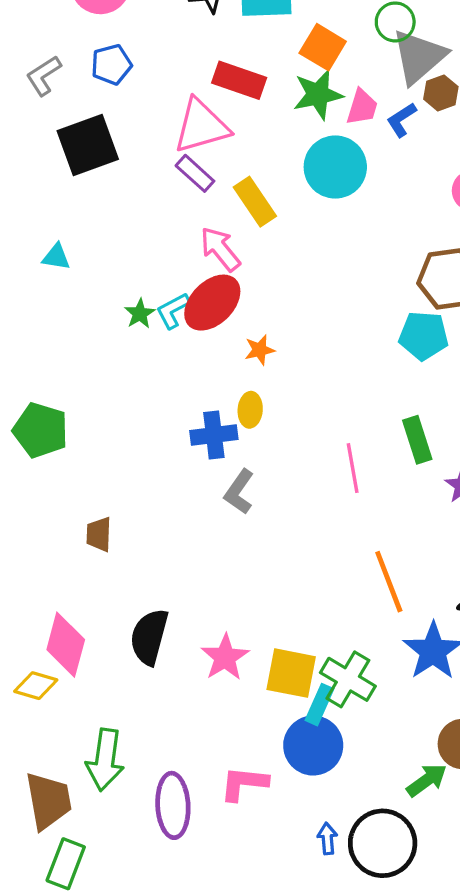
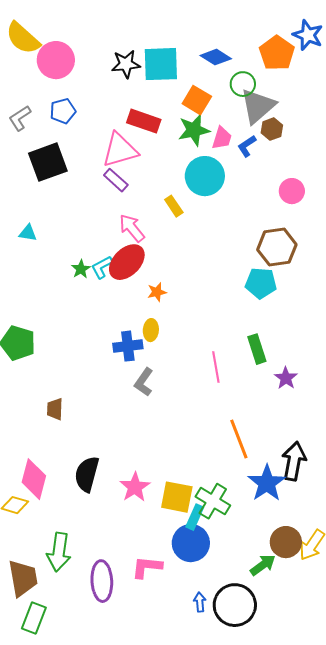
yellow rectangle: (255, 202) -> (174, 206), moved, size x0.7

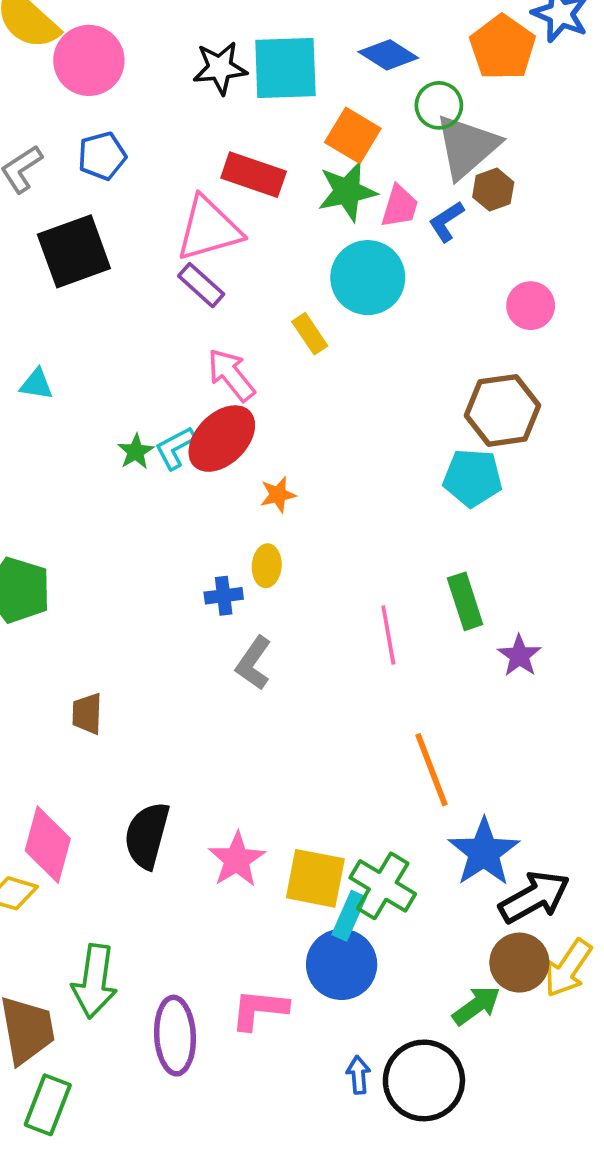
blue cross: (128, 346) -> (224, 596), size x0.7
black arrow: (294, 461) -> (534, 897), moved, turned 51

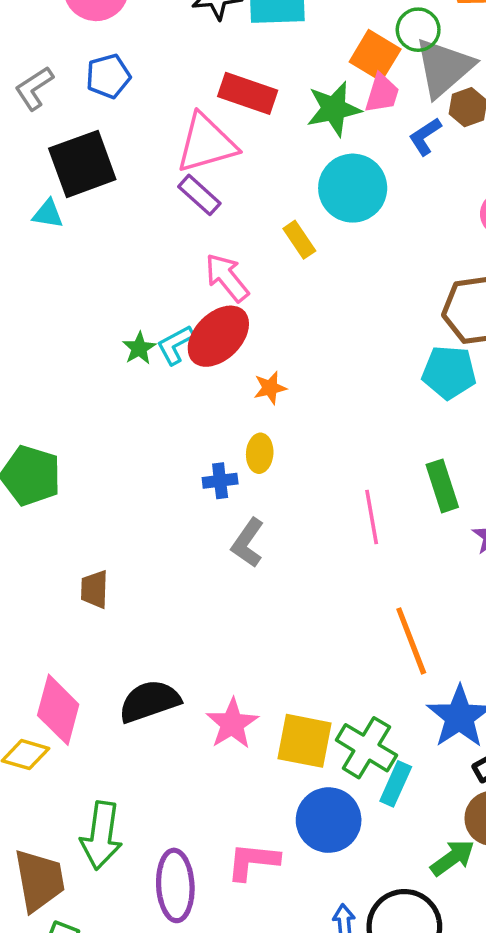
orange square: (353, 135) -> (375, 55), moved
pink trapezoid: (400, 206) -> (382, 93), moved
cyan triangle: (36, 384) -> (48, 214), moved
black semicircle: (147, 835) -> (149, 701), turned 56
cyan rectangle: (349, 916) -> (396, 784), moved

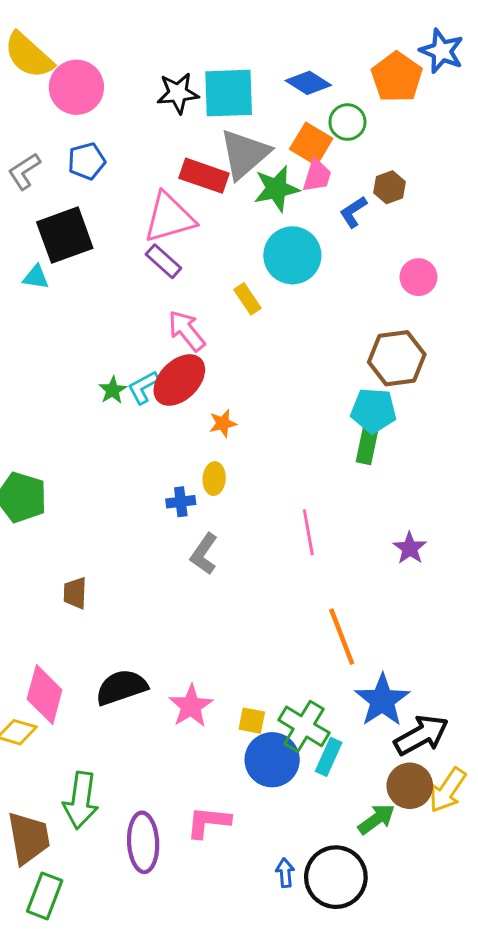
gray triangle: (444, 68) -> (245, 154), moved
green rectangle: (442, 486) -> (368, 442), moved, turned 30
yellow square: (304, 741) -> (252, 721), size x0.6
blue circle: (329, 820) -> (272, 760), moved

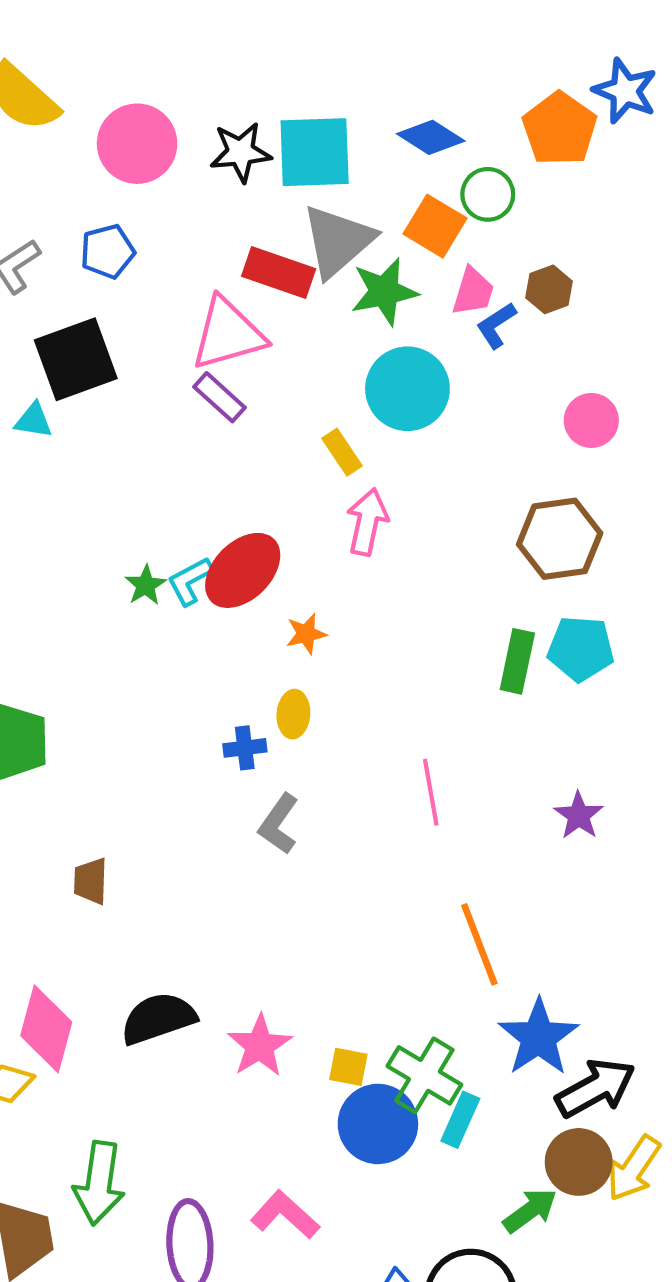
pink circle: (76, 87) -> (137, 144), moved
pink trapezoid: (317, 176) -> (473, 292), moved
pink arrow: (187, 331) -> (367, 522), moved, turned 51
cyan pentagon: (374, 410) -> (581, 649), moved
pink L-shape: (208, 822) -> (285, 1215), turned 36

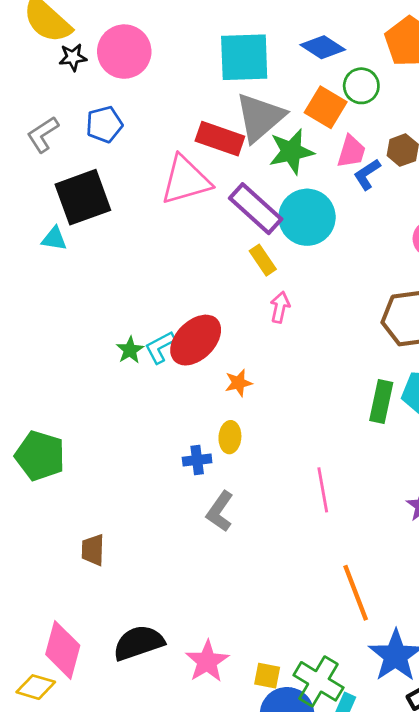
black star: (241, 152) -> (73, 57), moved, size x0.7
purple rectangle: (219, 397) -> (256, 209), moved, size x1.5
pink arrow: (367, 522) -> (280, 307), size x0.7

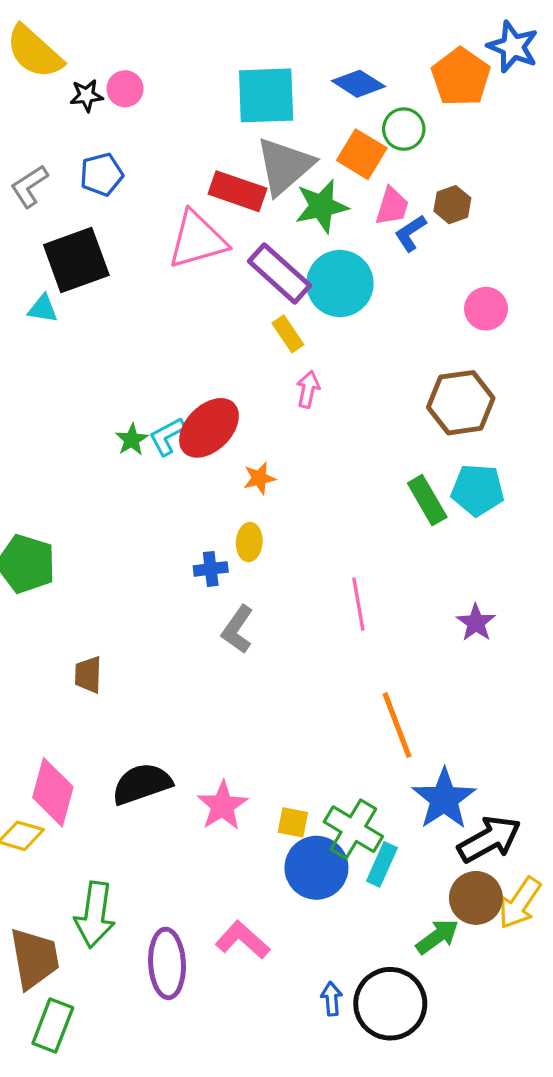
pink circle: (124, 52) -> (125, 89), size x0.6
black star: (73, 57) -> (86, 95), moved
green rectangle: (381, 401) -> (427, 500), turned -42

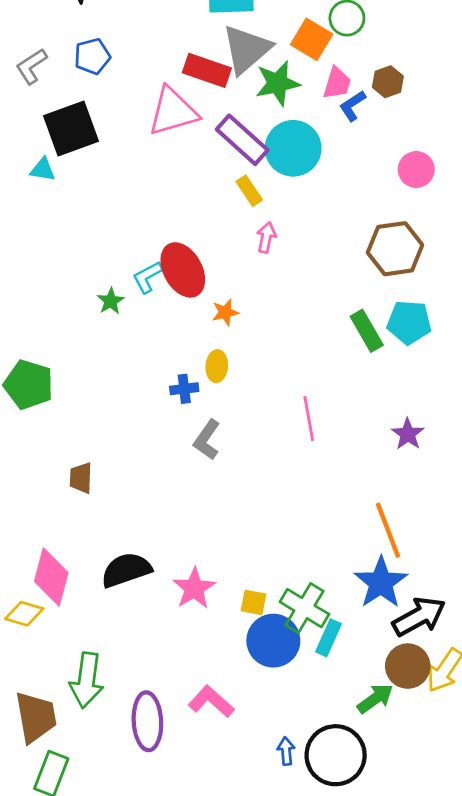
red ellipse: (209, 428) -> (183, 270), turned -74
green star: (132, 440) -> (111, 301), moved
orange line: (397, 725) -> (388, 530), moved

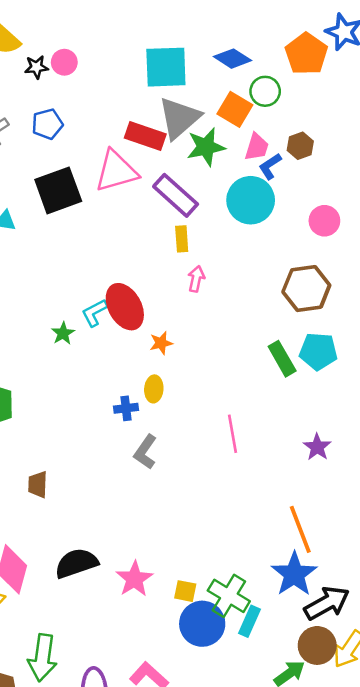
black square: (71, 128) -> (58, 190), moved
cyan circle: (293, 148) -> (251, 200), moved
yellow rectangle: (249, 191) -> (182, 239), turned 30

